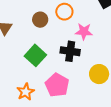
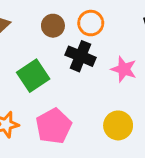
pink star: (84, 32) -> (124, 69), moved
black cross: (70, 51) -> (81, 56), moved

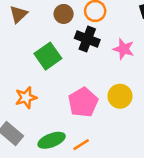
pink pentagon: (54, 126) -> (83, 102), moved

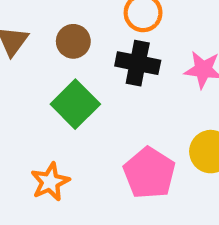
brown circle: (64, 14) -> (73, 41), moved

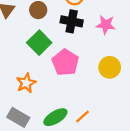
pink pentagon: (149, 173) -> (65, 62), moved

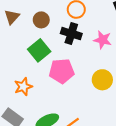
pink pentagon: (65, 62) -> (62, 71), turned 30

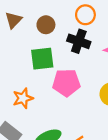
green square: (39, 50) -> (42, 59), turned 30

